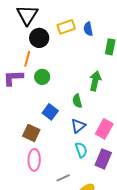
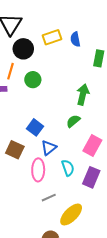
green circle: (42, 77) -> (33, 80), moved
green semicircle: (77, 101) -> (73, 121), moved, turned 64
blue triangle: (78, 126) -> (49, 148), moved
pink ellipse: (34, 160) -> (38, 170), moved

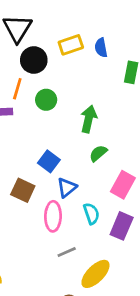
green arrow: (83, 95) -> (89, 119), moved

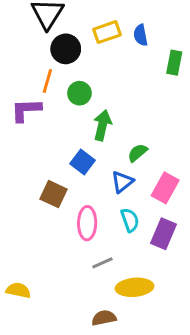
green arrow: (89, 119) -> (102, 125), moved
blue triangle: (67, 188) -> (122, 182), moved
yellow ellipse: (95, 274) -> (134, 287), turned 40

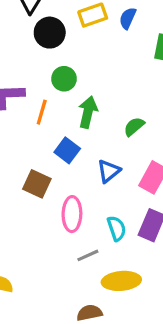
blue semicircle: (141, 35) -> (128, 18), turned 35
orange line: (47, 81) -> (42, 112), moved
green semicircle: (138, 153) -> (134, 127), moved
cyan semicircle: (130, 220) -> (117, 228), moved

